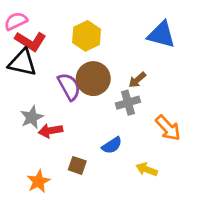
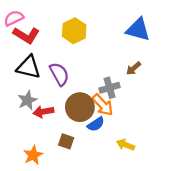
black triangle: (22, 63) -> (29, 67), moved
brown circle: (93, 79) -> (80, 107), moved
brown arrow: (137, 80) -> (133, 68), moved
orange arrow: (168, 128) -> (103, 105), moved

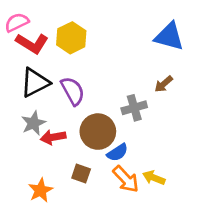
yellow hexagon: (74, 31) -> (71, 38), moved
black triangle: (29, 67) -> (35, 83), turned -40
orange arrow: (103, 105) -> (126, 179), moved

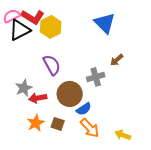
blue triangle: (169, 36) -> (105, 23), moved, turned 30
red L-shape: (32, 43) -> (33, 17), moved
black triangle: (35, 83) -> (20, 30), moved
yellow arrow: (154, 178) -> (123, 135), moved
orange star: (40, 190) -> (36, 123), moved

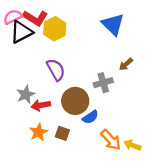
orange arrow: (90, 128) -> (111, 140), moved

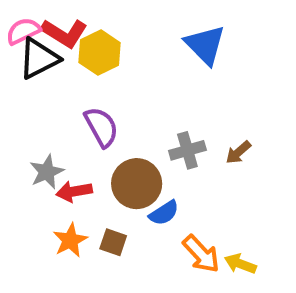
brown arrow: (126, 64) -> (238, 152), moved

